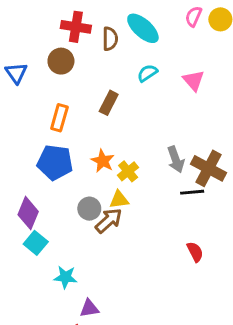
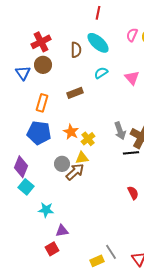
red cross: (76, 27) -> (41, 42), moved, turned -36
blue triangle: (16, 73) -> (23, 73), moved
brown rectangle: (109, 103) -> (75, 93), turned 42

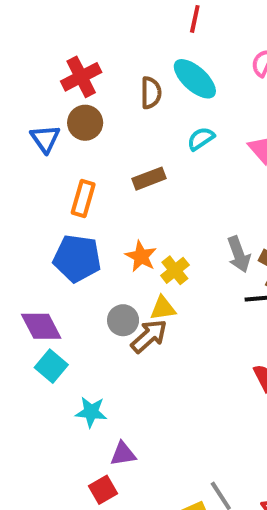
purple diamond: (21, 167) -> (41, 326), turned -50

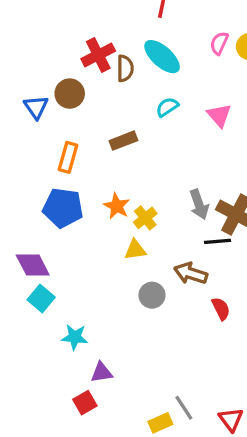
red cross: (81, 77) -> (98, 55), moved
gray circle: (123, 320) -> (152, 295), moved
brown arrow: (149, 336) -> (191, 273), moved, turned -120

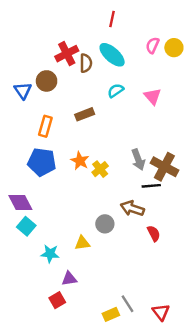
yellow triangle: (135, 250) -> (82, 243), moved

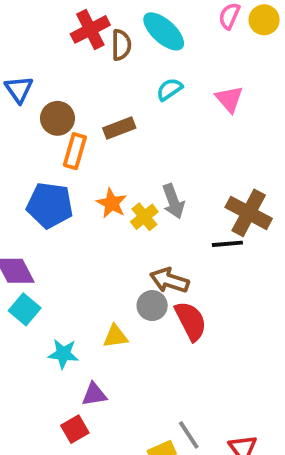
brown circle: (47, 81) -> (57, 118), moved
orange rectangle: (45, 126) -> (75, 151), moved
gray arrow: (138, 160) -> (173, 201), moved
brown arrow: (132, 208) -> (169, 280), moved
red semicircle: (154, 233) -> (191, 321), moved, size x1.5

